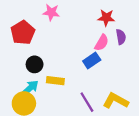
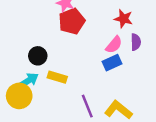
red pentagon: (23, 33) -> (72, 21), moved
blue rectangle: (92, 60) -> (112, 63), moved

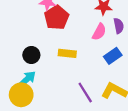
blue rectangle: (112, 63) -> (113, 56), moved
yellow rectangle: (57, 77) -> (67, 53), moved

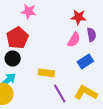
red pentagon: (57, 18) -> (17, 38), moved
yellow rectangle: (67, 53) -> (46, 73), moved

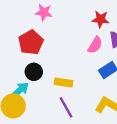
black circle: (13, 59) -> (34, 72), moved
purple line: (60, 94) -> (66, 107), moved

